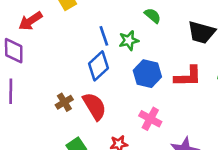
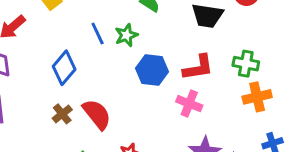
blue diamond: (99, 66) -> (64, 68), moved
pink cross: (150, 119) -> (189, 104), moved

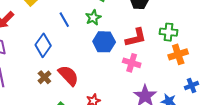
green star: (126, 35) -> (93, 18), moved

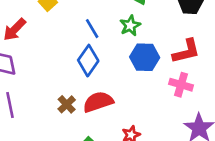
blue diamond: (43, 45) -> (88, 61), moved
red semicircle: (68, 76) -> (98, 102), turned -65

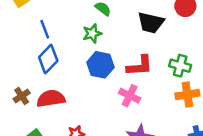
blue line: (92, 29) -> (45, 29), moved

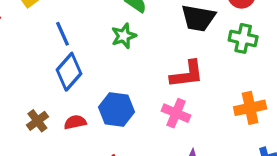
blue hexagon: (100, 65) -> (116, 109), moved
green cross: (180, 66) -> (243, 38), moved
red semicircle: (51, 99) -> (75, 122), size x0.6

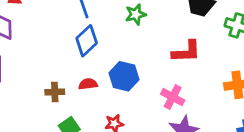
pink cross: (176, 113) -> (173, 97), moved
brown cross: (37, 121) -> (55, 92), moved, turned 30

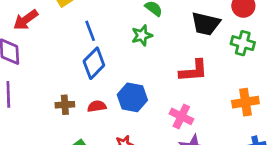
brown cross: (55, 92) -> (65, 105), moved

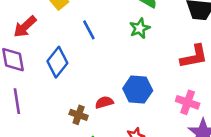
blue diamond: (94, 63) -> (57, 62), moved
brown cross: (65, 105) -> (79, 115), moved, turned 30

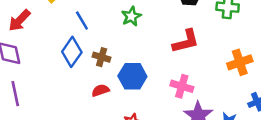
blue diamond: (57, 62) -> (72, 52), moved
brown cross: (79, 115) -> (102, 57), moved

